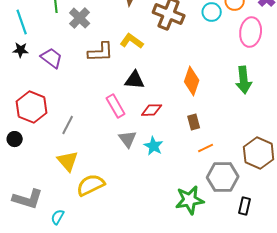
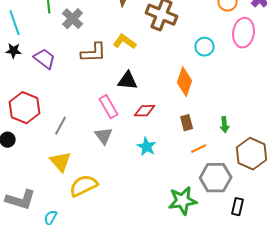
cyan circle: (212, 12) -> (205, 47), moved
green arrow: (244, 80) -> (225, 125), moved, size x0.6
gray triangle: (128, 139) -> (104, 136), moved

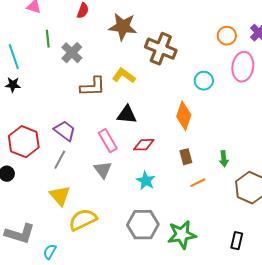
purple trapezoid: (45, 59) -> (65, 131), moved
gray hexagon: (216, 178) -> (143, 225), moved

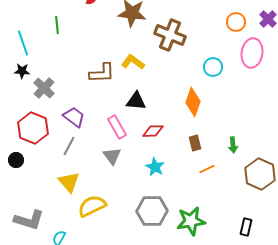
gray cross: (72, 53) -> (44, 88), moved

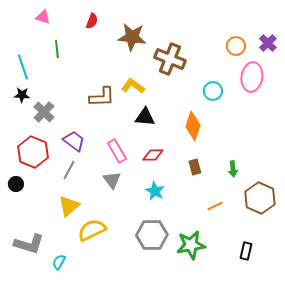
black triangle: (136, 101) -> (145, 117), moved
orange line: (207, 169) -> (215, 206), moved
yellow triangle: (69, 182) -> (69, 206), turned 30

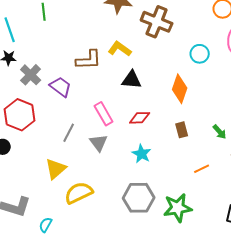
purple trapezoid: (74, 141) -> (61, 87), moved
green arrow: (233, 169) -> (220, 132), turned -35
gray line: (69, 170) -> (69, 133), moved

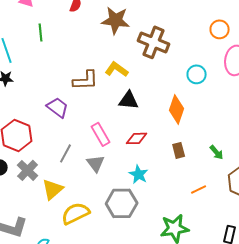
gray cross: (31, 75) -> (28, 170), moved
gray hexagon: (139, 198) -> (122, 203), moved

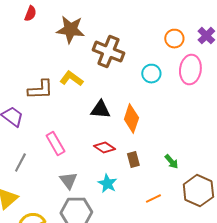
cyan circle: (197, 74) -> (151, 74), moved
black triangle: (129, 100) -> (100, 110), moved
red diamond: (137, 138) -> (104, 148), moved, turned 35
gray triangle: (96, 163) -> (68, 181), moved
cyan star: (139, 174) -> (107, 184), moved

